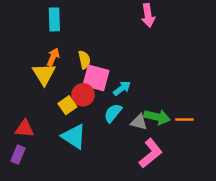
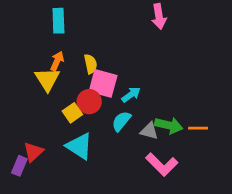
red triangle: (24, 129) -> (33, 152), moved, turned -48
pink L-shape: (151, 153) -> (162, 164), turned 84

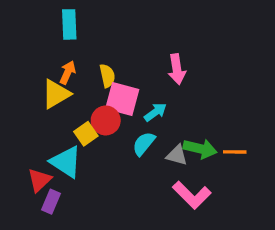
pink arrow: (159, 16) -> (177, 69), moved
yellow triangle: (47, 79) -> (56, 94), turned 32
cyan triangle: (79, 146) -> (66, 162), moved
purple rectangle: (19, 166) -> (51, 202), moved

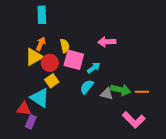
pink arrow: (177, 69) -> (107, 42), turned 96
red circle: (106, 120) -> (50, 63), moved
red triangle: (39, 180) -> (24, 109), turned 49
pink L-shape: (192, 195) -> (134, 120), moved

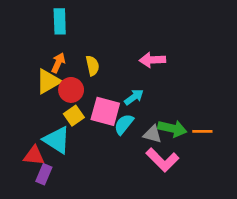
pink square: (74, 60) -> (105, 111), moved
pink L-shape: (134, 120) -> (162, 160), moved

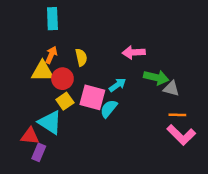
yellow triangle: (48, 81) -> (42, 71), turned 30
green arrow: (172, 128) -> (156, 77), moved
gray triangle: (152, 134) -> (171, 89), moved
pink L-shape: (162, 160) -> (181, 135), moved

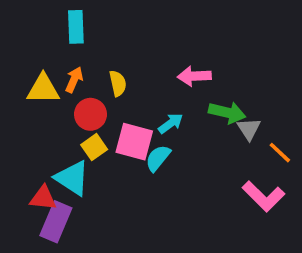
yellow triangle: (42, 71) -> (43, 89), moved
gray triangle: (171, 89) -> (249, 129), turned 42
orange line: (177, 115) -> (280, 153), moved, turned 42
purple rectangle: (39, 152) -> (56, 222), size x1.5

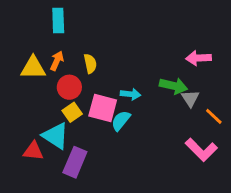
pink arrow: (194, 76) -> (199, 58), moved
cyan arrow: (171, 123) -> (130, 94), turned 42
purple rectangle: (56, 222) -> (75, 162), moved

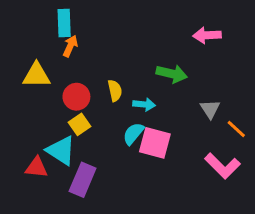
pink arrow: (199, 58) -> (207, 35), moved
orange arrow: (57, 61) -> (70, 46), moved
yellow semicircle: (90, 64) -> (115, 91), moved
green arrow: (174, 86) -> (172, 74), moved
pink square: (103, 108) -> (155, 143), moved

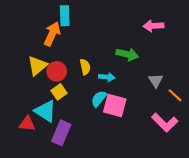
cyan rectangle: (64, 23) -> (65, 16), moved
orange arrow: (70, 46) -> (52, 34), size x1.5
yellow triangle: (36, 75) -> (37, 66), moved, turned -40

